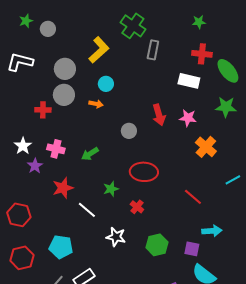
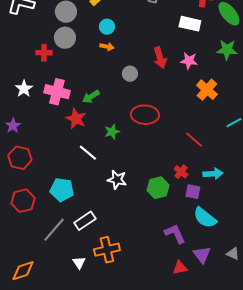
orange arrow: (96, 104) -> (107, 47), moved
pink cross: (56, 149) -> (57, 92), size x1.4
purple star: (35, 166) -> (13, 126), moved
red star: (63, 188) -> (76, 119), moved, turned -30
red cross: (137, 207) -> (181, 172), moved

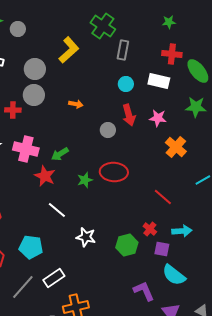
cyan circle: (107, 27) -> (126, 84), moved
gray circle: (130, 74) -> (108, 130), moved
green star: (112, 132) -> (85, 180), moved

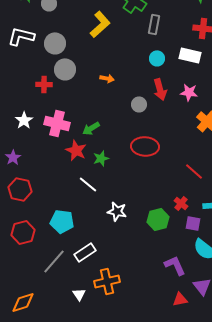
gray circle: (35, 69) -> (55, 43), moved
green star: (85, 180) -> (101, 158), moved

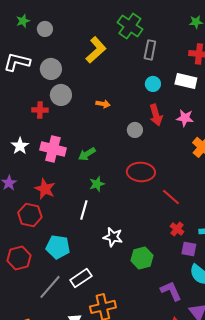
red star: (76, 150) -> (45, 189), moved
red line: (194, 171) -> (171, 197), moved
white line: (88, 184) -> (84, 210), turned 66
red hexagon: (20, 189) -> (30, 215), moved
green hexagon: (158, 219) -> (142, 258), moved

